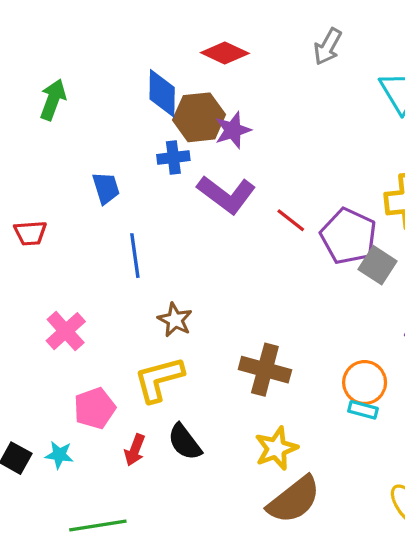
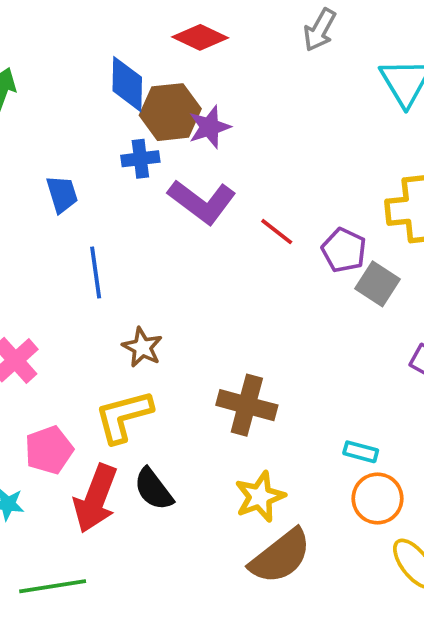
purple pentagon: (349, 236) -> (344, 250), size x0.7
orange circle: (365, 382) -> (377, 499), moved
red arrow: (135, 450) -> (96, 499), size x1.8

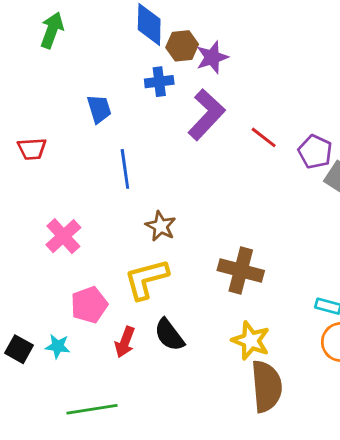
brown hexagon: (170, 112) -> (182, 46), size x0.7
purple L-shape: (202, 202) -> (206, 115), turned -84
yellow star: (260, 497) -> (251, 341), turned -30
red arrow: (96, 499) -> (125, 342), size x0.6
brown semicircle: (280, 556) -> (267, 386), turned -57

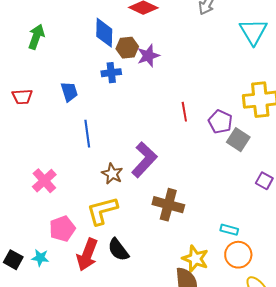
purple L-shape: (206, 115) -> (144, 160), moved
red line: (264, 137) -> (184, 112), turned 42
red trapezoid: (32, 149) -> (22, 97), moved
yellow star: (251, 341) -> (195, 259), moved
red arrow: (125, 342) -> (87, 255), size x1.5

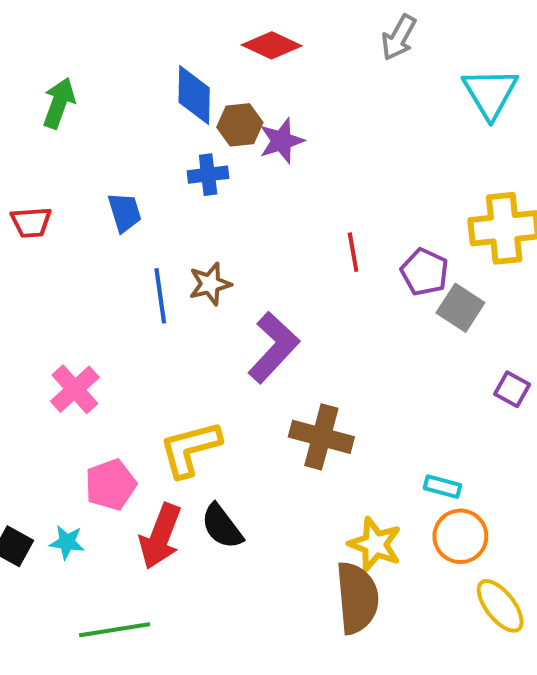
brown star: (112, 174) -> (210, 284), moved, turned 30

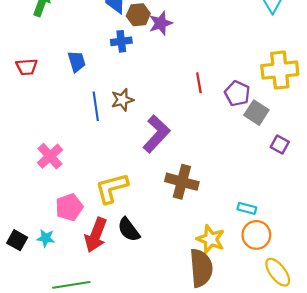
purple square: (512, 389) -> (280, 145), moved

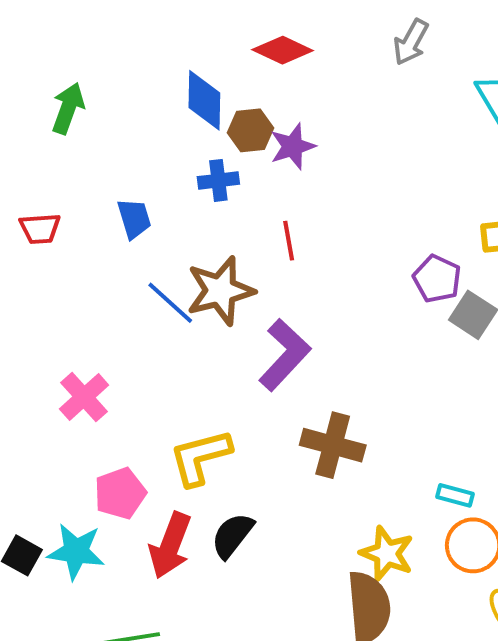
red line: (199, 83) -> (289, 241), moved
brown star: (122, 100) -> (220, 291), size x1.6
blue line: (96, 106) -> (170, 303), turned -40
black semicircle: (129, 230) -> (232, 535), turned 75
cyan star: (46, 238) -> (76, 551), size x1.6

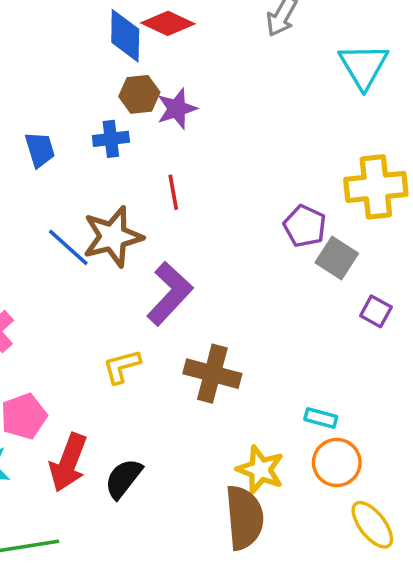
blue diamond: (204, 100) -> (125, 36), moved
blue trapezoid: (134, 219) -> (40, 150), moved
yellow L-shape: (200, 457) -> (122, 366), moved, size x0.7
black semicircle: (232, 535) -> (123, 479), moved

